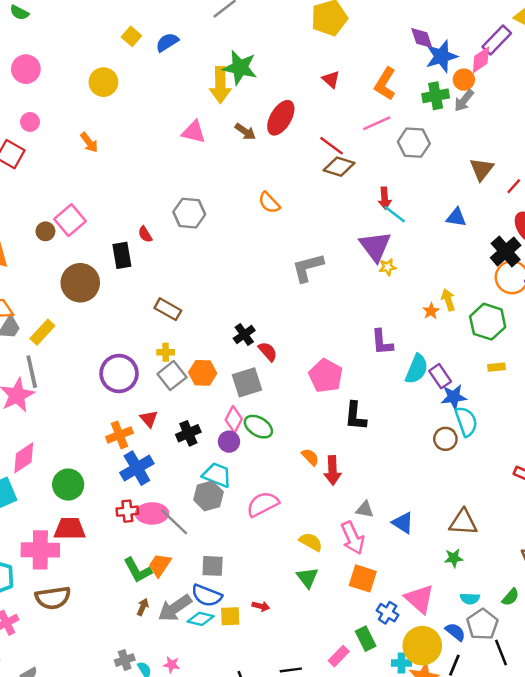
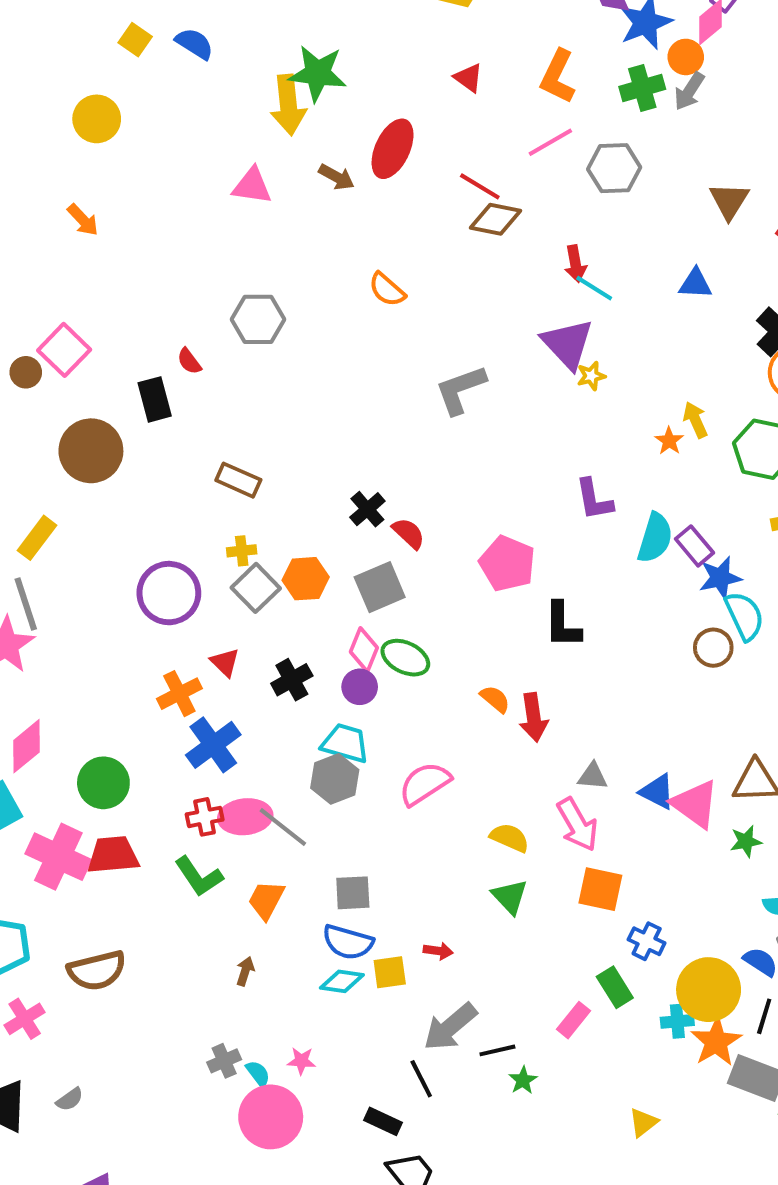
blue semicircle: (167, 42) -> (194, 44), turned 70
pink cross: (40, 550) -> (58, 857), moved, turned 30
green L-shape: (138, 570) -> (199, 877), moved
pink triangle: (419, 599) -> (695, 804), moved
gray arrow: (175, 608) -> (450, 1027), moved

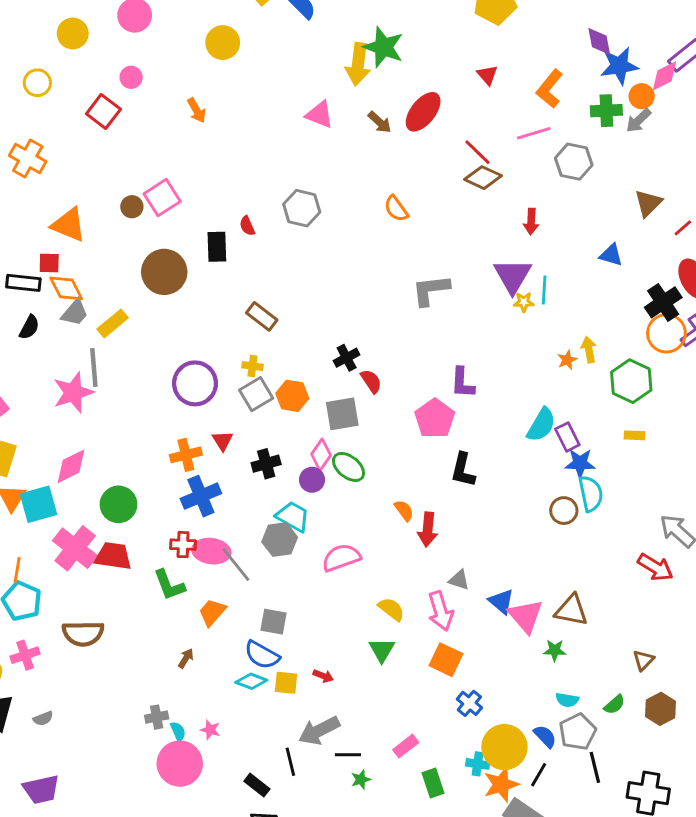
cyan line: (594, 288) -> (544, 290), moved, turned 48
purple L-shape: (594, 500) -> (462, 383), moved
green rectangle: (615, 987) -> (433, 783), moved

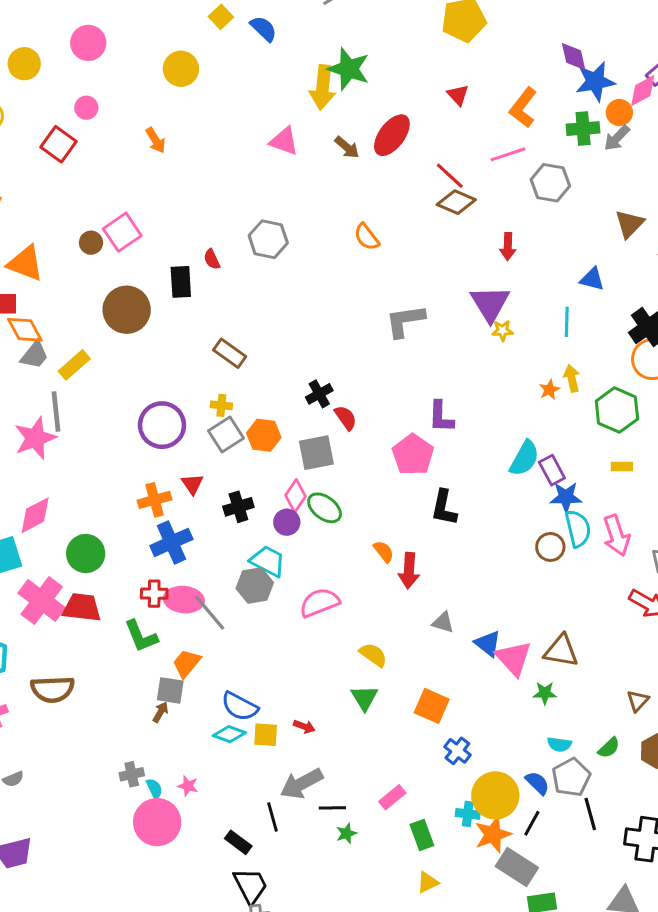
cyan line: (544, 290) -> (567, 322), moved
pink arrow: (441, 611) -> (616, 535), moved
gray square: (273, 622) -> (170, 690), moved

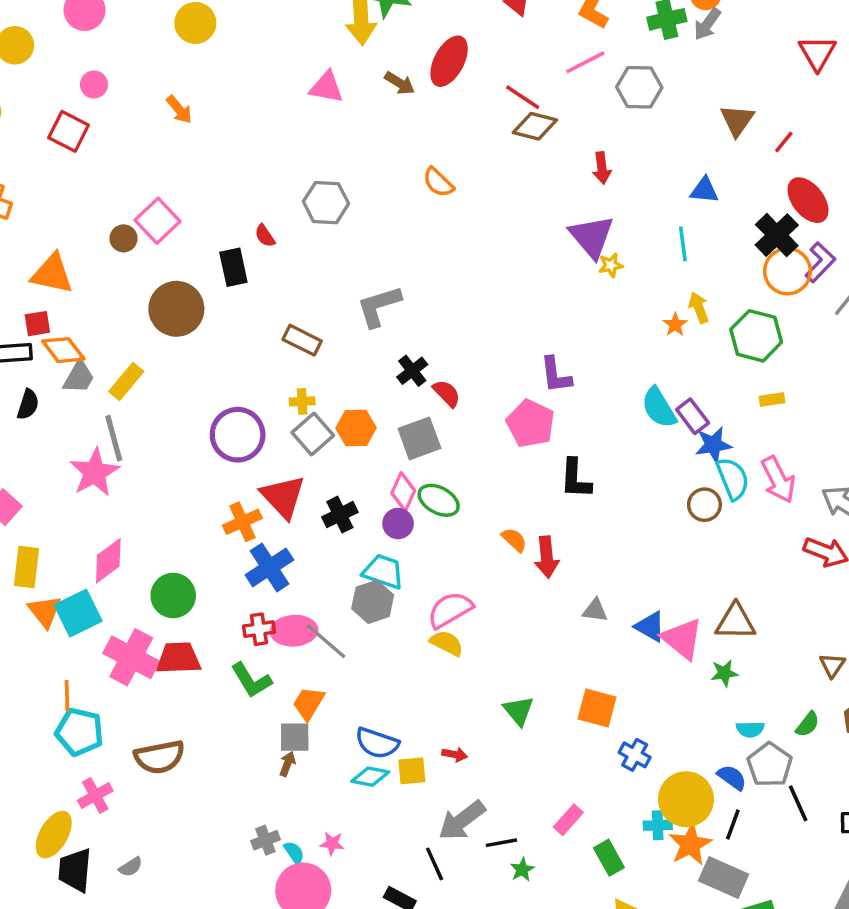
gray L-shape: (405, 321) -> (379, 306), moved
cyan semicircle: (524, 458) -> (659, 408), turned 129
red triangle: (192, 484) -> (283, 497), size x1.8
yellow semicircle: (373, 655) -> (447, 643), moved

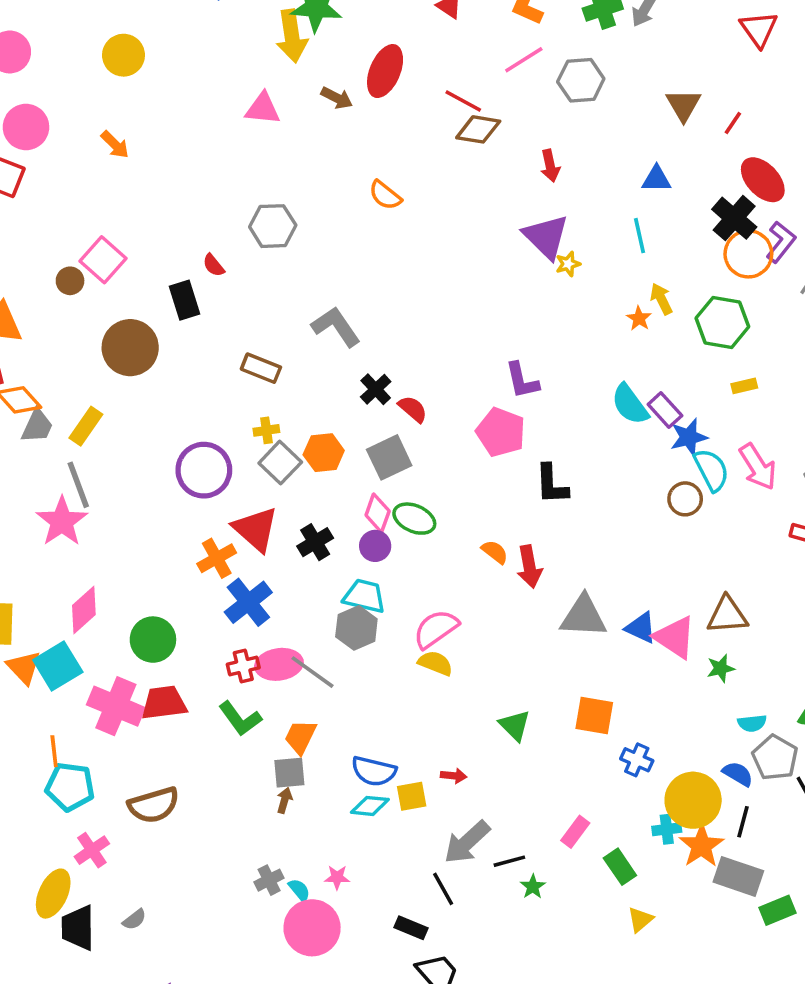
pink circle: (94, 85) -> (26, 127), size x1.6
gray L-shape: (379, 306) -> (336, 327), turned 78
gray triangle: (595, 610) -> (583, 616), size x1.8

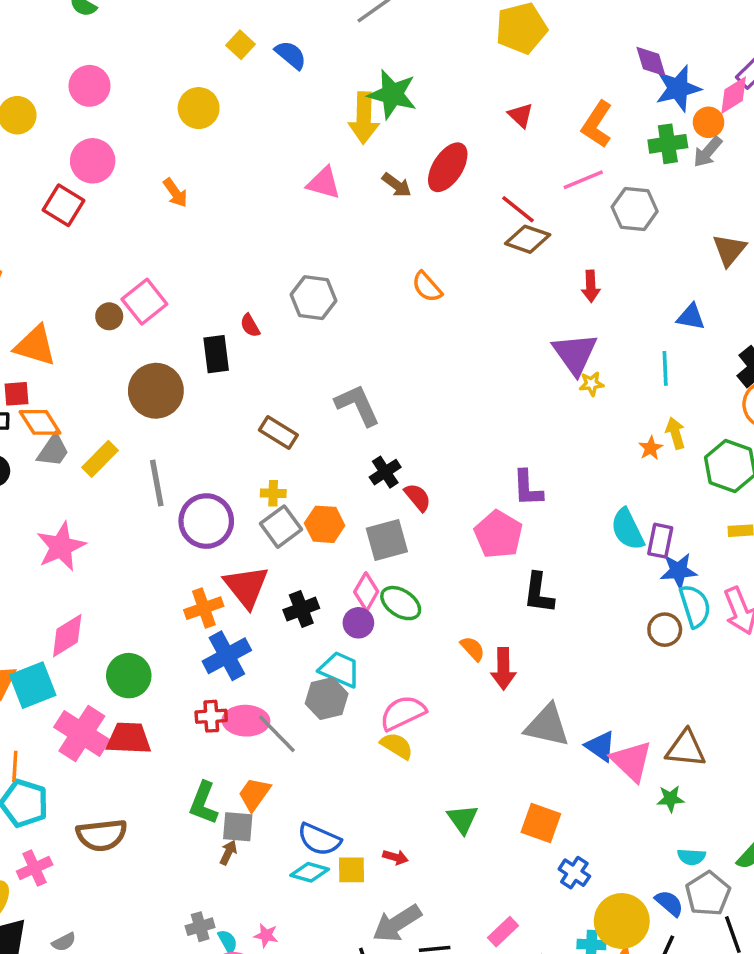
purple rectangle: (665, 410) -> (660, 541), turned 44
gray line: (78, 485) -> (157, 483), moved
green L-shape: (240, 719) -> (204, 803), moved, turned 48

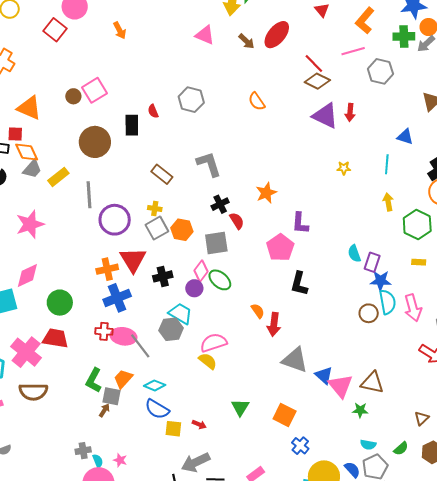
purple triangle: (575, 354) -> (325, 116), moved, turned -36
orange star: (651, 448) -> (266, 193), moved, size x1.5
cyan semicircle: (627, 529) -> (354, 254), size x0.7
pink cross: (82, 734) -> (26, 352), moved
cyan diamond: (310, 872) -> (155, 385), moved

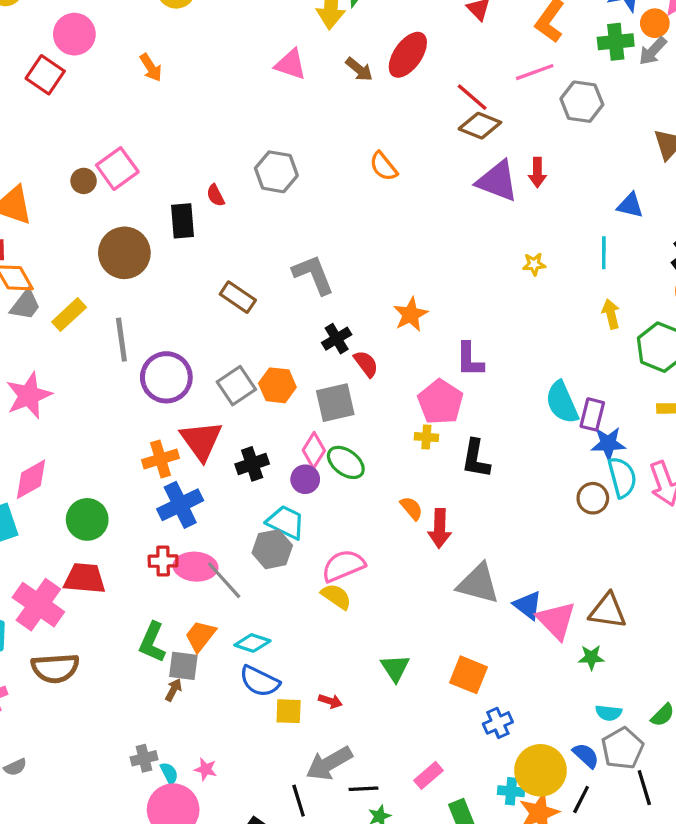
yellow cross: (155, 209) -> (426, 437), moved
cyan semicircle: (354, 254) -> (562, 402), size x1.5
blue cross: (300, 446) -> (498, 723), turned 30

